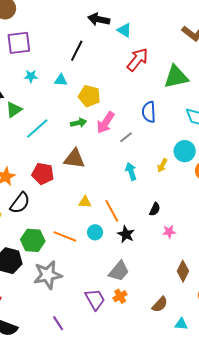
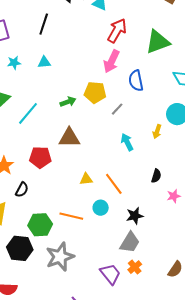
black line: (77, 51) -> (44, 24), moved
yellow pentagon: (89, 96) -> (95, 92), moved
pink arrow: (105, 123) -> (112, 61), moved
black semicircle: (20, 203) -> (22, 190), size x0.7
black star: (126, 234) -> (135, 216), moved, turned -30

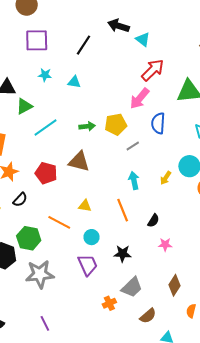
yellow pentagon: (95, 92) -> (116, 124), turned -30
orange line: (114, 184) -> (123, 210), moved
orange line: (71, 216) -> (59, 222), moved
gray trapezoid: (130, 242) -> (132, 287), moved
purple trapezoid: (110, 274) -> (88, 265), moved

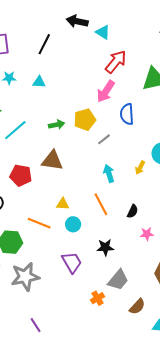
cyan circle: (92, 237) -> (73, 224), moved

